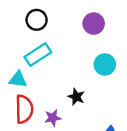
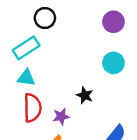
purple circle: (94, 24) -> (113, 22), moved
cyan rectangle: (38, 55) -> (26, 48), moved

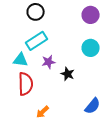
cyan rectangle: (26, 48) -> (37, 41), moved
purple star: (61, 117) -> (49, 62), moved

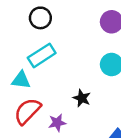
purple star: (49, 62) -> (57, 123), moved
red semicircle: (26, 84) -> (27, 111), turned -135

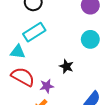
red semicircle: (27, 111) -> (23, 77), turned 75

